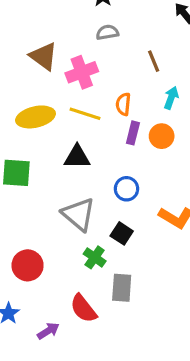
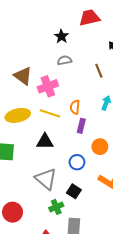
brown line: (154, 61) -> (99, 71), moved
orange circle: (162, 136) -> (100, 147), moved
green cross: (95, 257) -> (56, 207), turned 32

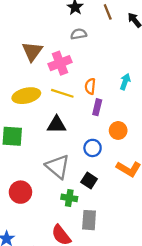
brown line: (99, 71) -> (108, 12), moved
brown triangle: (23, 76) -> (32, 51), turned 30
green cross: (56, 207) -> (69, 198), turned 32
red circle: (13, 212) -> (20, 192), moved

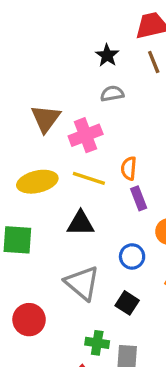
purple rectangle: (97, 107) -> (139, 198), turned -35
green cross: (69, 198) -> (97, 343), moved

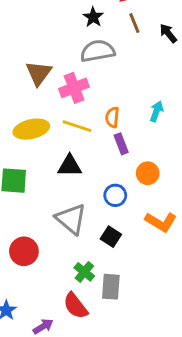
gray semicircle: (112, 94) -> (98, 51), size x1.6
green cross: (97, 343) -> (84, 272), turned 30

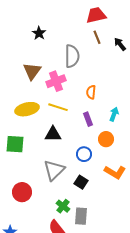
black star: (93, 17) -> (39, 33), moved
gray semicircle: (98, 51) -> (72, 56), turned 100
cyan arrow: (156, 111) -> (114, 114), moved
orange semicircle: (112, 117) -> (91, 92), moved
gray triangle: (71, 219) -> (54, 170), turned 35

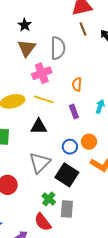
brown triangle: (32, 71) -> (27, 48), moved
orange circle: (106, 139) -> (89, 142), moved
black square: (81, 182) -> (67, 175), size x1.6

